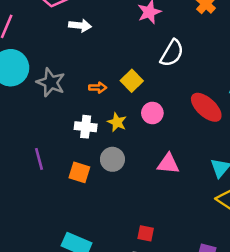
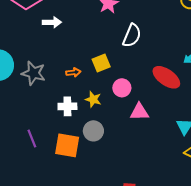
yellow square: (132, 81) -> (101, 63), turned 30
pink triangle: (168, 164) -> (139, 112), moved
orange square: (79, 172) -> (67, 145), size x1.4

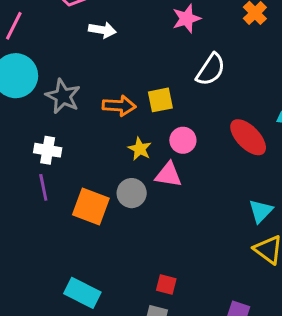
orange arrow: (73, 72) -> (119, 106), size x1.5
white cross: (67, 106) -> (48, 150), moved
pink triangle: (139, 112) -> (168, 175), moved

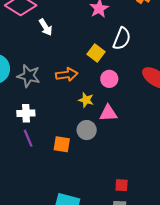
white arrow: (102, 30) -> (46, 27), turned 60
yellow square: (160, 100) -> (96, 53), moved, turned -30
pink circle: (183, 140) -> (109, 79), moved
orange square: (91, 206) -> (62, 144), size x0.7

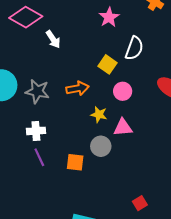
red square: (122, 185) -> (140, 203), turned -32

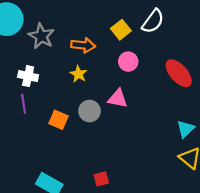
yellow star: (99, 115) -> (78, 74), moved
red square: (140, 203) -> (101, 179), moved

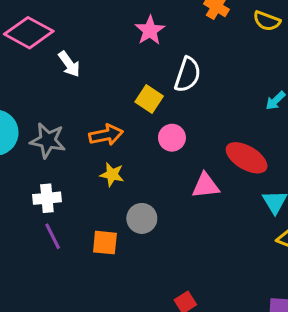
red ellipse: (179, 73) -> (247, 158), moved
pink triangle: (118, 99) -> (205, 186), moved

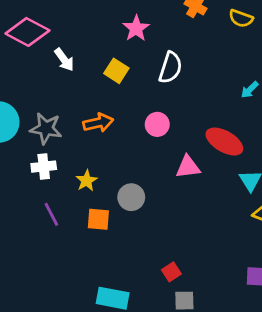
yellow square: (149, 99) -> (116, 71), moved
yellow star: (112, 175) -> (87, 181), moved, turned 30
white cross: (47, 198) -> (44, 167), moved

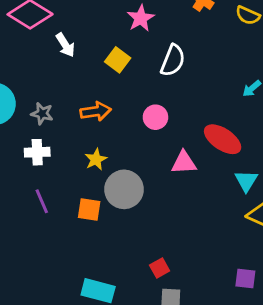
gray star: (46, 128) -> (42, 114), size x0.7
yellow star: (87, 181) -> (96, 159), moved
gray circle: (131, 197) -> (124, 189), size x1.4

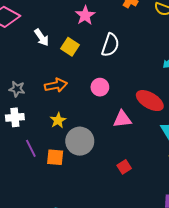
white arrow: (65, 45) -> (42, 37), moved
purple line: (42, 201) -> (31, 148), moved
red square: (160, 268) -> (124, 167), moved

